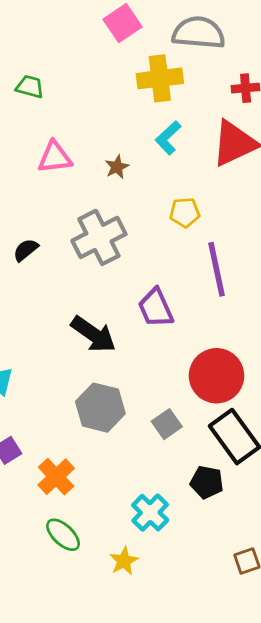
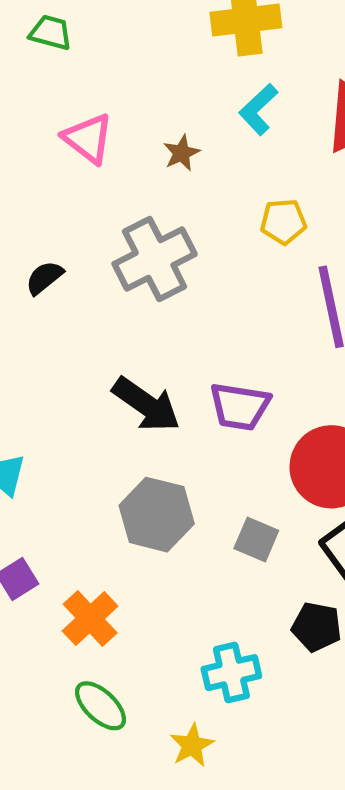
pink triangle: (55, 157) -> (88, 138), turned 45
purple trapezoid: (156, 308) -> (240, 407), moved, turned -57
gray square: (167, 424) -> (256, 540), turned -32
cyan cross: (150, 513) -> (231, 673), turned 33

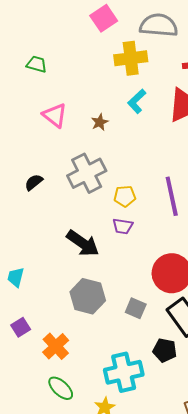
yellow pentagon: (283, 222) -> (125, 196), moved
purple trapezoid: (240, 407) -> (123, 226), moved, size x0.7
cyan cross: (231, 673) -> (124, 372), size x1.4

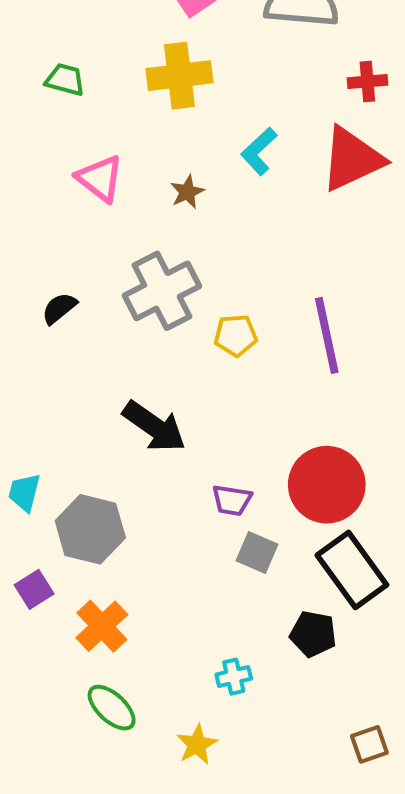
yellow cross: (131, 58) -> (179, 76), moved
purple trapezoid: (123, 226) -> (232, 500), moved
gray hexagon: (88, 296) -> (90, 529), moved
cyan cross: (124, 372) -> (234, 677), size x0.5

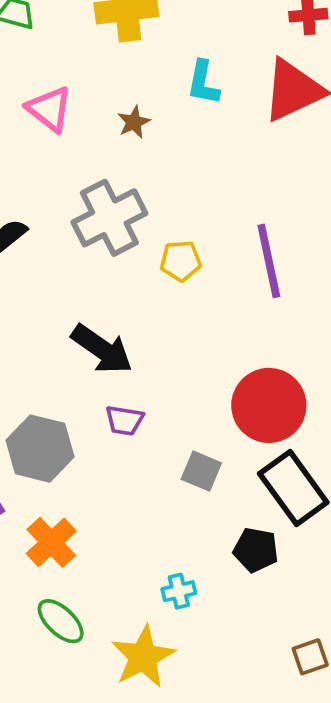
cyan L-shape: (259, 151) -> (203, 83), turned -36
purple trapezoid: (232, 500) -> (124, 420), moved
yellow star: (197, 744) -> (143, 657), size x1.6

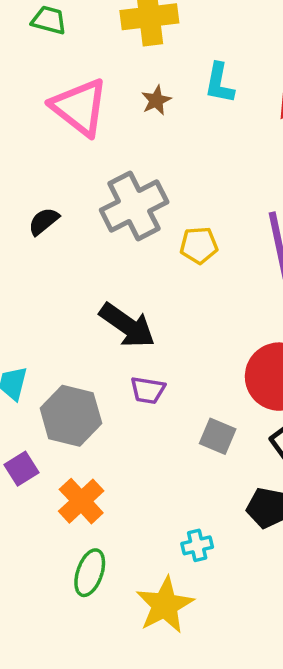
pink triangle: (49, 109) -> (79, 107), size x1.4
brown star: (134, 122) -> (156, 100), moved
green ellipse: (61, 621) -> (90, 573), turned 66

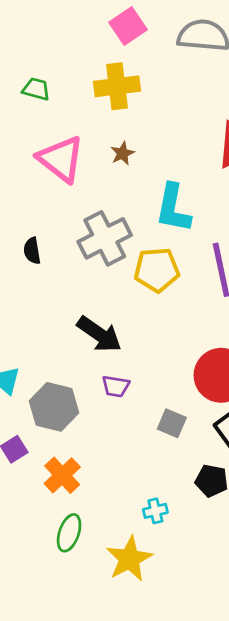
cyan L-shape: (219, 83) -> (173, 208), moved, size x1.5
black semicircle: (44, 221) -> (32, 251), turned -60
yellow pentagon: (199, 245) -> (157, 270), size x1.5

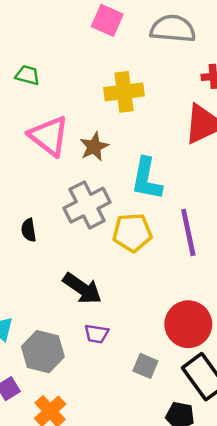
pink square: (128, 26) -> (107, 20), turned -32
yellow cross: (117, 86) -> (124, 92), moved
brown star: (122, 153) -> (94, 147), moved, size x1.4
black semicircle: (32, 251) -> (29, 230), moved

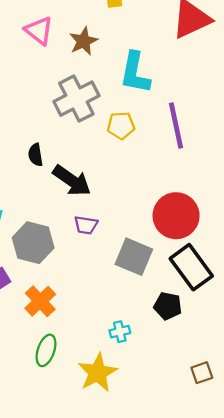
pink triangle: (49, 136) -> (39, 31), size x0.7
black semicircle: (29, 230) -> (35, 155), moved
yellow pentagon: (132, 232) -> (121, 126), size x0.7
gray square: (145, 366) -> (134, 257), size x1.5

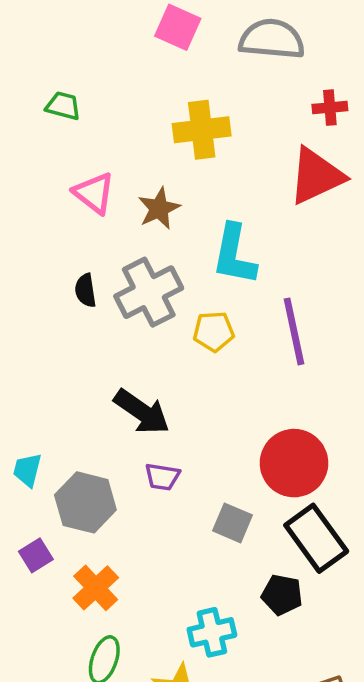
black semicircle: (35, 155) -> (85, 290), moved
gray square: (134, 257) -> (232, 523), size x0.7
cyan cross: (120, 332) -> (212, 632), size x1.5

